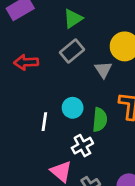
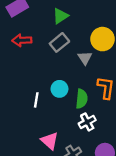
red arrow: (26, 62) -> (22, 40), moved
white cross: (82, 146) -> (87, 122), moved

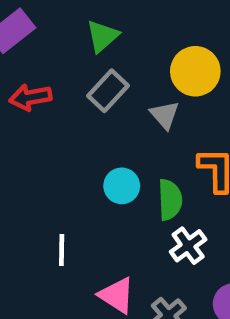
white line: (36, 100) -> (62, 250), moved

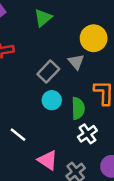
gray rectangle: (108, 91) -> (48, 72), moved
white line: (62, 250) -> (18, 135), turned -54

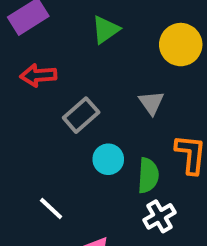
yellow circle: (94, 38) -> (181, 45), moved
gray rectangle: (48, 72) -> (81, 115), moved

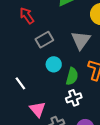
red arrow: (38, 75) -> (27, 16), turned 48
gray triangle: (151, 103) -> (81, 40), size x1.5

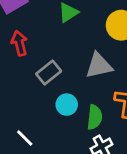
red arrow: (27, 16) -> (19, 43), turned 30
gray triangle: (81, 40) -> (99, 66), turned 50

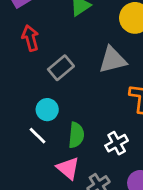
cyan circle: (67, 105) -> (47, 110), moved
green semicircle: (95, 117) -> (76, 135), moved

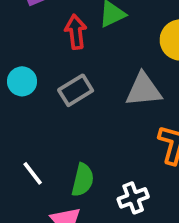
red arrow: (30, 38) -> (76, 32), moved
cyan circle: (47, 110) -> (22, 81), moved

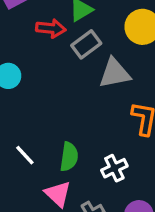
red arrow: (76, 32) -> (51, 28), turned 108
gray rectangle: (76, 90) -> (86, 44), moved

